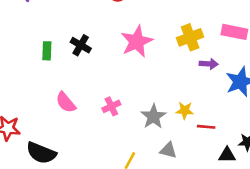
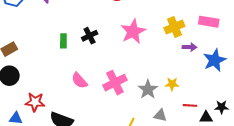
black cross: (81, 45) -> (90, 36), turned 35
pink cross: (111, 106) -> (115, 83), size x1.6
red line: (206, 127) -> (190, 105), moved

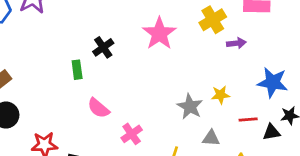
green rectangle: (63, 41) -> (77, 70), moved
blue star: (215, 60) -> (273, 82), moved, turned -30
pink cross: (115, 83) -> (132, 134), moved, size x0.7

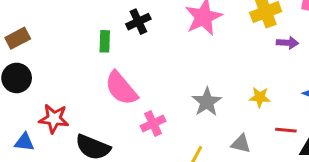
gray star: (190, 107) -> (207, 102), moved
pink semicircle: (98, 108) -> (121, 88), size x1.4

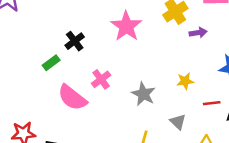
green rectangle: (105, 41) -> (51, 63), turned 63
pink cross: (153, 124) -> (101, 79), moved
gray triangle: (241, 144) -> (178, 122), turned 42

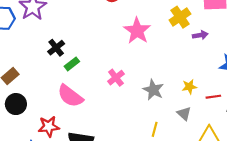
black cross: (75, 41) -> (56, 48), moved
yellow star: (185, 81) -> (189, 87), moved
pink semicircle: (72, 98) -> (70, 96), moved

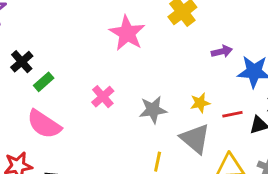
purple arrow: (200, 35) -> (222, 51), moved
gray star: (153, 90) -> (153, 110), turned -30
gray triangle: (184, 114) -> (195, 139), size x1.6

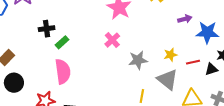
black cross: (22, 62) -> (47, 29), turned 35
pink cross: (103, 97) -> (112, 40), moved
pink semicircle: (44, 124) -> (63, 72), turned -130

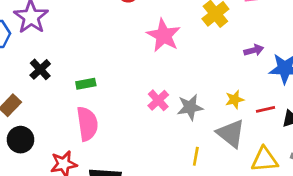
black cross: (47, 29) -> (40, 69), moved, turned -35
pink cross: (112, 40) -> (158, 100), moved
green rectangle: (62, 42) -> (86, 84), turned 32

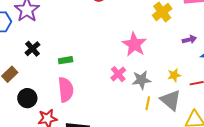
pink star: (164, 35) -> (134, 44), moved
black circle: (21, 140) -> (27, 98), moved
yellow line: (196, 156) -> (148, 103), moved

